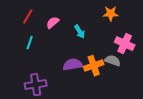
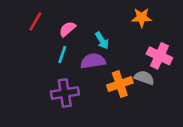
cyan line: (30, 43) -> (62, 55), moved
purple semicircle: (73, 65) -> (93, 61), moved
purple cross: (36, 85) -> (65, 93), moved

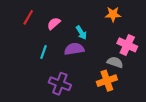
cyan line: (62, 55) -> (44, 52), moved
orange cross: (120, 84) -> (107, 81), moved
purple cross: (65, 93) -> (60, 84), moved, turned 30

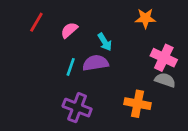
cyan line: (44, 52) -> (71, 67), moved
gray semicircle: (115, 62) -> (165, 80), moved
orange cross: (107, 81) -> (138, 104), turned 30

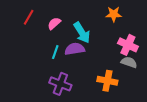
cyan arrow: (105, 42) -> (82, 33), size x1.5

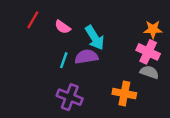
orange star: (114, 14) -> (153, 29), moved
pink semicircle: (54, 23) -> (63, 27), turned -104

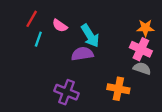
cyan line: (64, 60) -> (38, 39), moved

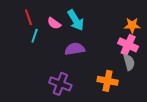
red line: (32, 19) -> (28, 17), turned -49
cyan arrow: (90, 36) -> (76, 20), moved
gray semicircle: (142, 68) -> (129, 62), turned 56

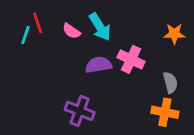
cyan line: (35, 36) -> (25, 35), moved
pink cross: (128, 45) -> (131, 59), moved
orange cross: (108, 81) -> (165, 112), moved

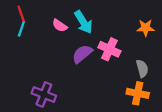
red line: (38, 23) -> (21, 14), moved
purple semicircle: (99, 65) -> (82, 54), turned -30
purple cross: (80, 111) -> (44, 94), moved

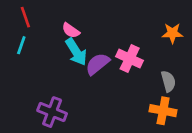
cyan arrow: (83, 22) -> (76, 52), moved
cyan line: (21, 29) -> (21, 45), moved

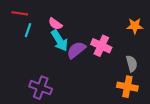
red line: (25, 17) -> (20, 13), turned -63
cyan line: (21, 45) -> (28, 30), moved

